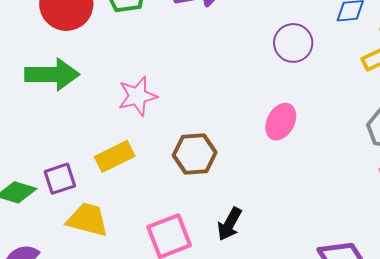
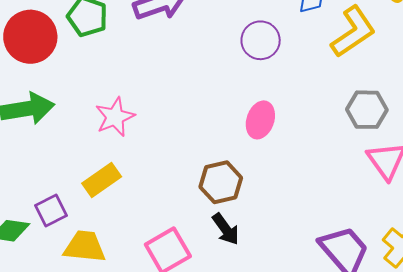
brown hexagon: (195, 154) -> (221, 182), moved
black arrow: (229, 224) -> (226, 229), turned -56

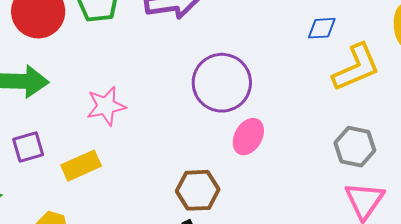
purple circle: (261, 40) -> (222, 83), moved, size x1.5
purple square: (51, 210) -> (28, 147), moved

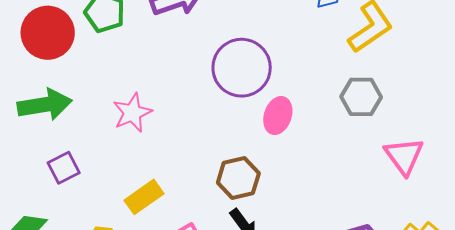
gray hexagon: (355, 147) -> (361, 97), moved
yellow rectangle: (81, 166) -> (144, 197), moved

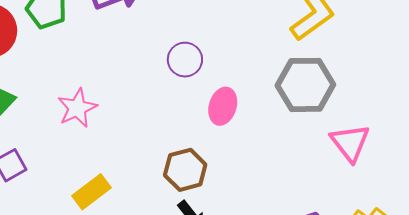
purple circle: (242, 68) -> (185, 60), size x0.6
gray hexagon: (361, 97) -> (305, 85), size x1.4

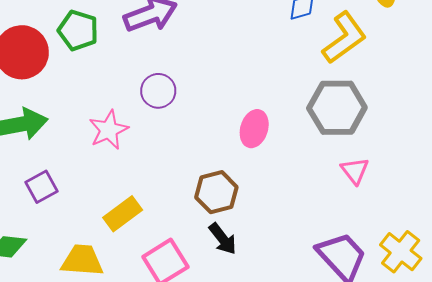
purple circle: (185, 60) -> (158, 91), moved
pink triangle: (350, 143) -> (355, 171), moved, size x0.7

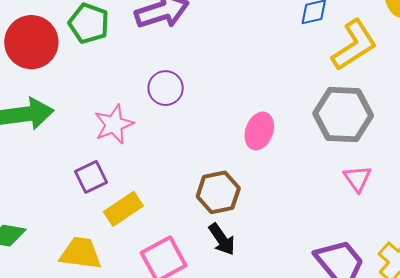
purple square: (42, 187) -> (91, 177), moved

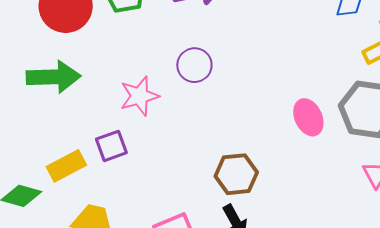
pink ellipse: (259, 131) -> (308, 117), moved, turned -51
yellow rectangle: (123, 209) -> (66, 166), moved

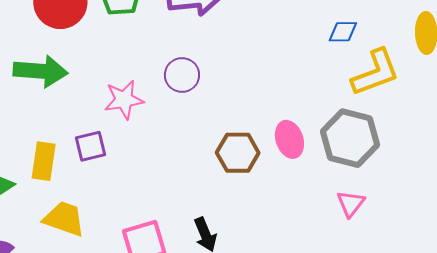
yellow rectangle: (66, 166) -> (44, 161), turned -60
brown hexagon: (236, 174) -> (238, 153), moved

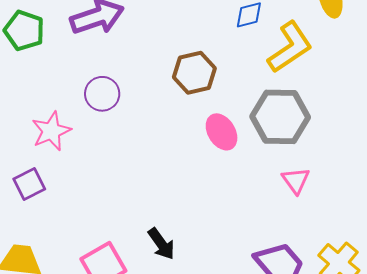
brown hexagon: (238, 153) -> (194, 73), moved

